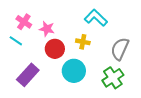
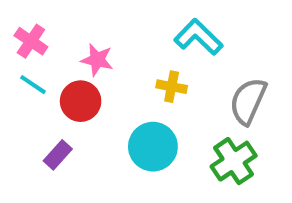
pink cross: (24, 22) -> (31, 41), moved
red circle: (55, 49) -> (81, 101), moved
purple rectangle: (28, 75) -> (58, 155), size x0.6

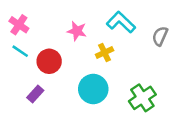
pink star: (97, 60) -> (77, 31), moved
yellow cross: (172, 87) -> (105, 52), turned -36
gray semicircle: (248, 101) -> (160, 36), moved, size x0.7

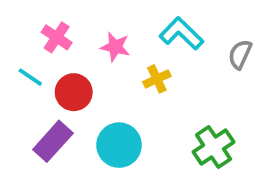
pink cross: (19, 25) -> (57, 37), moved
cyan circle: (93, 89) -> (119, 145), moved
purple rectangle: (35, 94) -> (53, 141), size x1.5

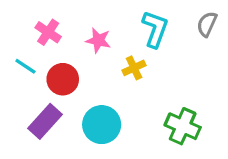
cyan L-shape: (181, 34) -> (155, 29), turned 66
gray semicircle: (240, 54) -> (207, 24), moved
green cross: (214, 147) -> (183, 126), turned -32

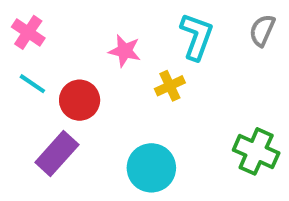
pink cross: (48, 32) -> (28, 32), moved
cyan circle: (102, 125) -> (151, 168), moved
green cross: (183, 126) -> (256, 151), moved

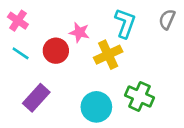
yellow cross: (170, 86) -> (108, 55), size x1.5
red circle: (80, 100) -> (56, 51), moved
green cross: (256, 151) -> (140, 96), moved

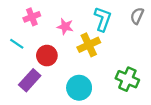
pink cross: (18, 21) -> (32, 17), moved, turned 35
red circle: (56, 51) -> (47, 56), moved
green cross: (140, 96) -> (127, 79), moved

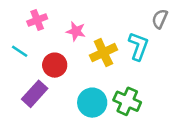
cyan L-shape: (103, 19) -> (138, 46), moved
green cross: (127, 79) -> (127, 101), moved

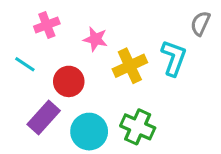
green cross: (127, 101) -> (138, 127), moved
cyan circle: (92, 103) -> (89, 132), moved

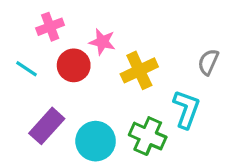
gray semicircle: (200, 23) -> (208, 62), moved
cyan L-shape: (174, 58) -> (186, 109), moved
red circle: (69, 81) -> (74, 65), moved

